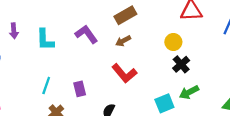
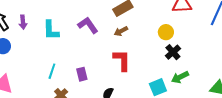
red L-shape: (124, 73) -> (122, 60), turned -140

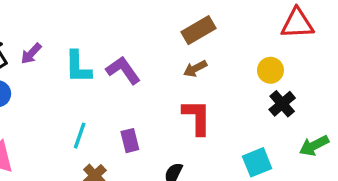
purple arrow: (23, 22) -> (31, 54), turned 48
purple L-shape: (88, 25) -> (123, 70), moved
green arrow: (180, 77) -> (314, 146), moved

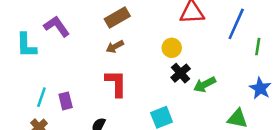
purple L-shape: (123, 70) -> (57, 26), moved
cyan line: (80, 136) -> (41, 97), moved
green arrow: (314, 146) -> (205, 84), moved

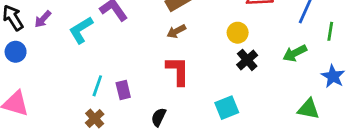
cyan L-shape: (26, 45) -> (81, 30), turned 60
green arrow: (205, 84) -> (295, 53), moved

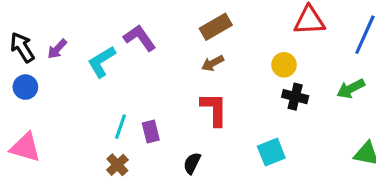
black cross: (247, 60) -> (295, 97), turned -35

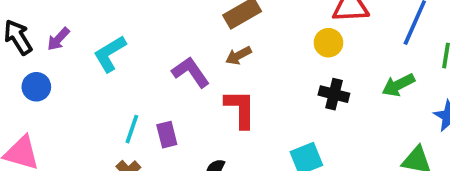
purple L-shape: (140, 38) -> (191, 72), moved
yellow circle: (284, 65) -> (328, 43), moved
blue circle: (25, 87) -> (36, 87), moved

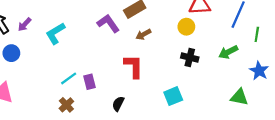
brown arrow: (238, 56) -> (143, 34), moved
purple L-shape: (191, 72) -> (108, 23), moved
cyan line: (132, 129) -> (69, 78), turned 35

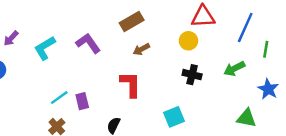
purple L-shape: (108, 23) -> (88, 43), moved

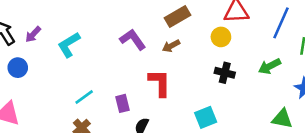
brown rectangle: (132, 21) -> (177, 17), moved
purple L-shape: (88, 43) -> (133, 40), moved
purple rectangle: (82, 101) -> (123, 103), moved

